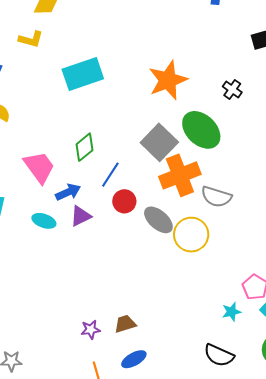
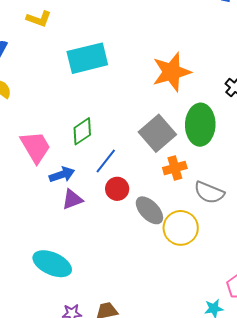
green ellipse: (201, 130) -> (200, 125), turned 42
orange cross: (180, 175) -> (175, 168), size x0.6
cyan ellipse: (44, 221) -> (52, 264), moved, size x1.6

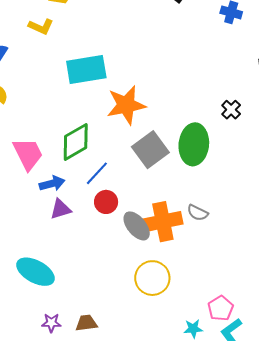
orange star: (172, 72) -> (126, 105), moved
green diamond: (82, 131) -> (76, 142), size x1.4
orange cross: (175, 168) -> (163, 222), moved, size x1.6
gray semicircle: (209, 193) -> (198, 213), size x0.7
yellow circle: (181, 228) -> (152, 278), moved

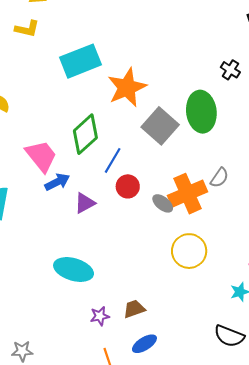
blue arrow: (52, 184) -> (57, 182), moved
gray semicircle: (198, 213) -> (219, 178), turned -70
gray ellipse: (137, 226) -> (163, 203), size x0.7

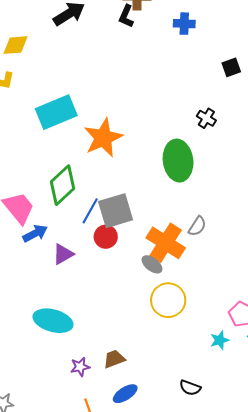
gray square: (160, 126) -> (116, 211), moved, turned 33
orange cross: (187, 194) -> (166, 243), turned -33
gray ellipse: (163, 203) -> (152, 264), moved
black semicircle: (229, 336) -> (190, 388), moved, size x0.7

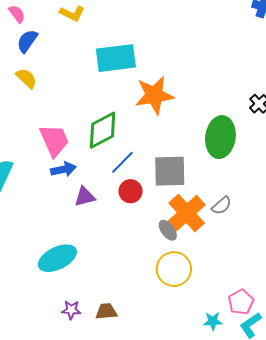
gray square: (116, 211) -> (170, 171), moved
cyan ellipse: (53, 321) -> (57, 258), turned -57

